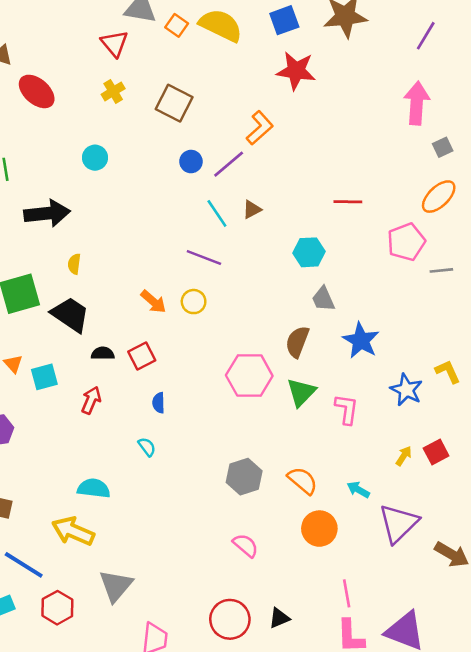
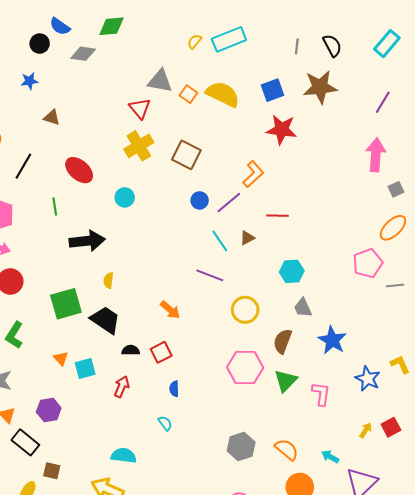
red ellipse: (37, 91) -> (79, 170), moved
yellow cross: (113, 91) -> (139, 146), size x1.6
red line: (348, 202) -> (278, 216), moved
yellow circle: (194, 302) -> (245, 310), moved, size x1.4

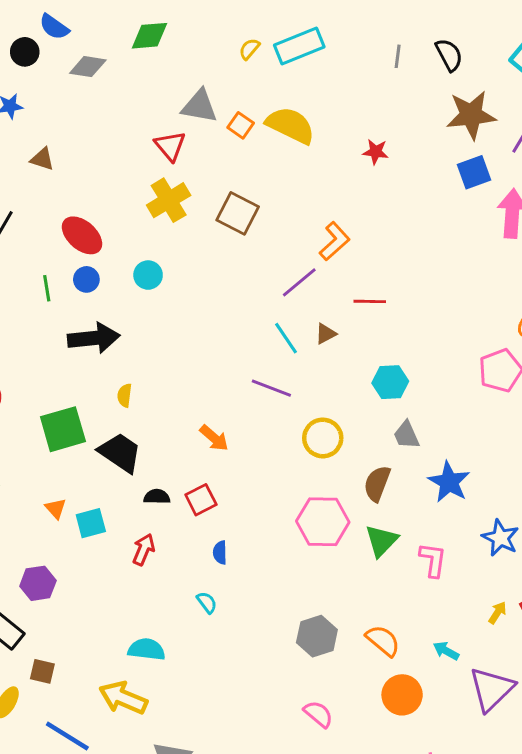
green diamond: (111, 26) -> (150, 36), moved
brown star: (320, 87) -> (471, 115), moved
blue square: (272, 90) -> (474, 172), moved
red star: (282, 130) -> (376, 152), moved, size x0.6
blue circle: (200, 200) -> (86, 279), moved

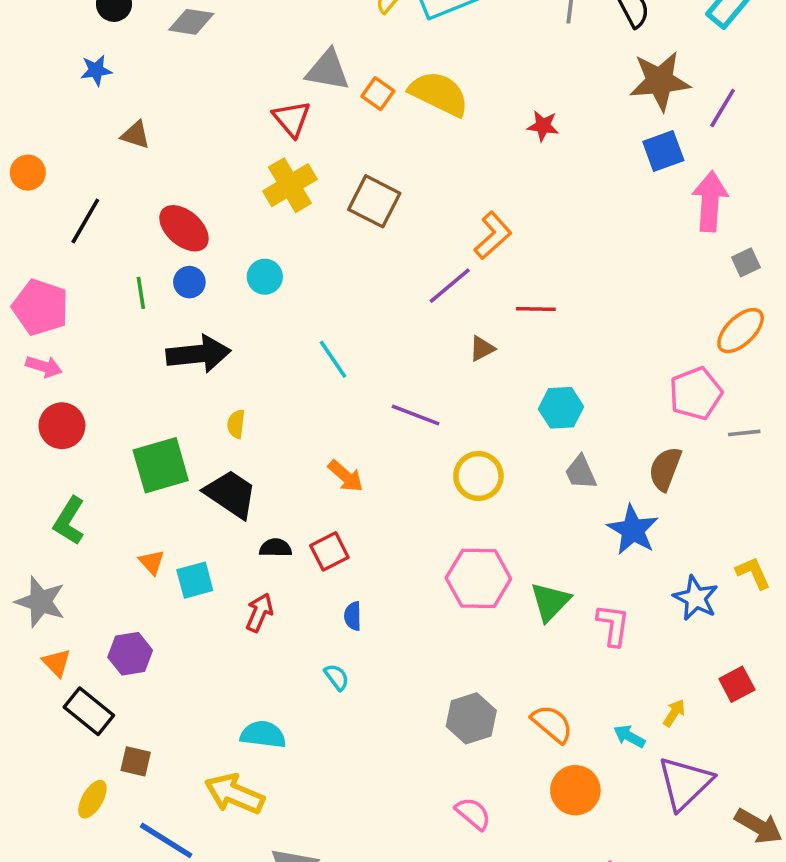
cyan line: (286, 338) -> (333, 359), moved
brown semicircle: (377, 483) -> (665, 469), moved
yellow arrow: (497, 613) -> (674, 713), moved

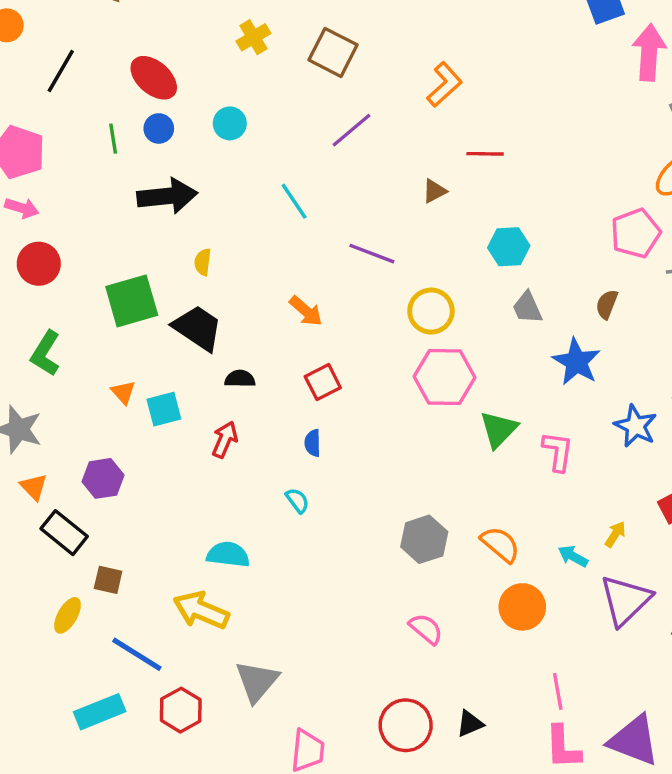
yellow cross: (290, 185) -> (253, 37), size x0.7
purple line: (450, 286) -> (352, 130), moved
brown semicircle: (665, 469) -> (607, 304), size x0.7
red square: (329, 551) -> (323, 382), moved
pink hexagon: (478, 578) -> (445, 377), moved

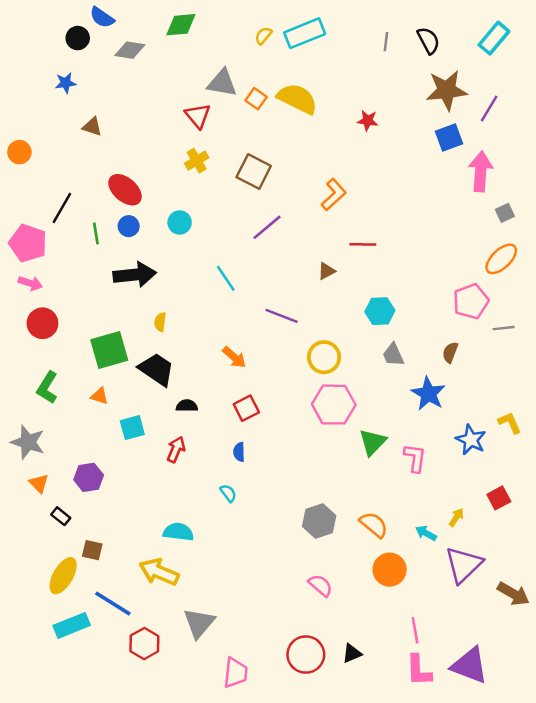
black line: (61, 71) -> (62, 208), moved
orange triangle: (123, 392) -> (100, 396), moved, turned -30
black rectangle: (64, 533) -> (61, 516), size x0.6
yellow ellipse: (67, 615) -> (63, 576), size x1.4
cyan rectangle: (100, 712) -> (72, 625), moved

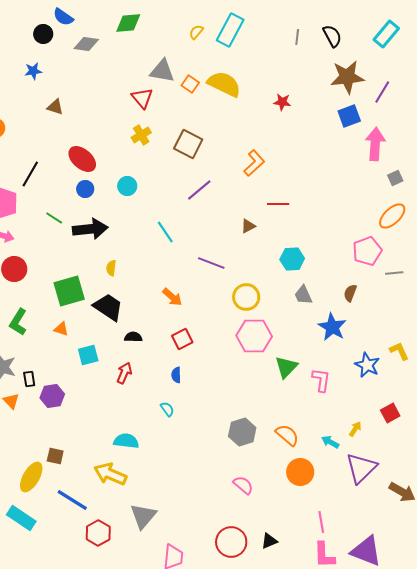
cyan rectangle: (305, 33) -> (230, 30), turned -40
green line: (96, 233) -> (54, 218), moved, turned -48
black rectangle: (61, 516) -> (29, 379), moved, turned 42
cyan rectangle: (72, 625) -> (21, 518), moved, turned 56

